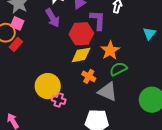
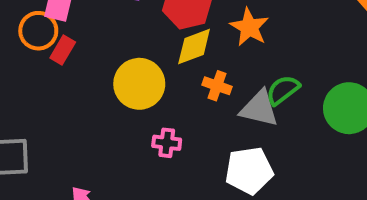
green semicircle: (118, 69) -> (283, 90), moved
yellow circle: (48, 86) -> (139, 84), moved

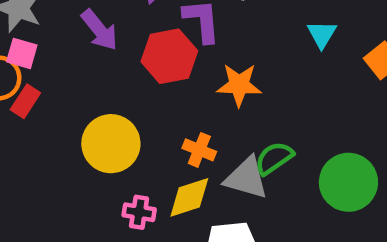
orange star: (249, 27) -> (239, 85), turned -30
yellow diamond: (194, 47) -> (189, 197), moved

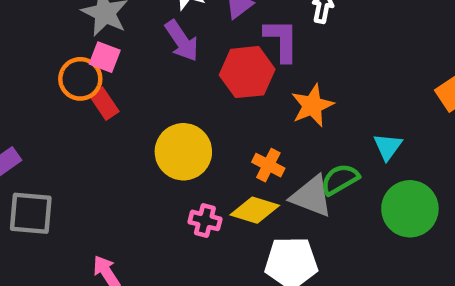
cyan triangle: (322, 34) -> (388, 147), moved
orange star: (239, 85) -> (312, 106), turned -30
red rectangle: (25, 101) -> (104, 104), turned -72
yellow diamond: (189, 197) -> (255, 210), turned 30

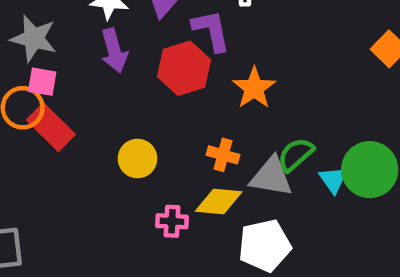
purple arrow: (182, 41) -> (114, 51), turned 30
red rectangle: (104, 104) -> (51, 127), size x1.5
cyan triangle: (388, 147) -> (333, 180), moved
yellow circle: (183, 152) -> (137, 159), size x0.7

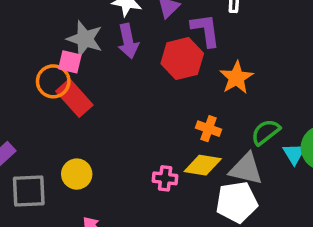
gray star: (34, 38) -> (85, 39), moved
yellow circle: (137, 159) -> (77, 174), moved
gray triangle: (271, 177) -> (246, 169), moved

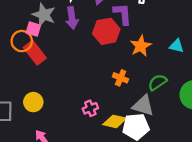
cyan triangle: (294, 154) -> (177, 46), moved, turned -48
yellow diamond: (203, 165) -> (115, 121), moved
pink cross: (165, 178) -> (90, 108), turned -32

